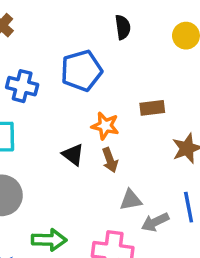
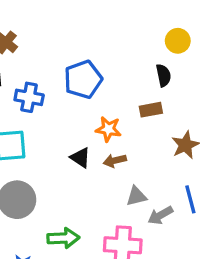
black semicircle: (123, 27) -> (164, 75), moved
brown arrow: (110, 160) -> (115, 161), turned 100

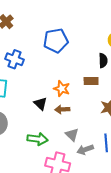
blue pentagon: (83, 79) -> (56, 41), moved
gray triangle: (136, 196) -> (72, 135), turned 48
green arrow: (63, 238) -> (37, 139), moved

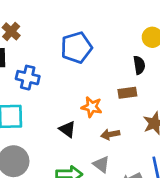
brown arrow: (62, 109) -> (110, 134), moved
gray triangle: (72, 135) -> (101, 164), moved

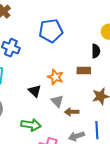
brown arrow: (110, 134) -> (72, 112), moved
gray triangle: (101, 164) -> (57, 101), moved

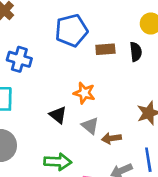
brown rectangle: (84, 70) -> (105, 49), moved

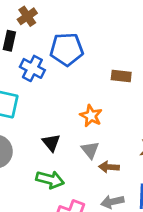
blue pentagon: (71, 30) -> (67, 49), moved
black triangle: (58, 115) -> (51, 143), moved

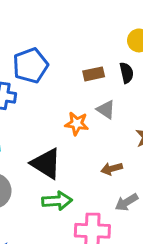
black triangle: (51, 143) -> (46, 164), size x1.6
gray triangle: (90, 150) -> (106, 109), moved

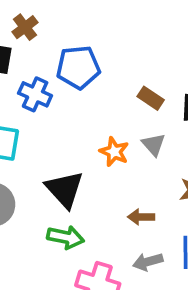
brown rectangle: (94, 74) -> (151, 98), turned 30

